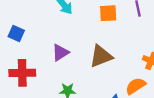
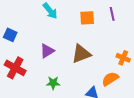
red cross: (22, 73) -> (15, 68), turned 30

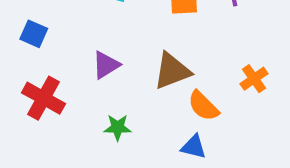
orange cross: (123, 58) -> (254, 79), turned 32
orange semicircle: (110, 79) -> (203, 106), moved, turned -102

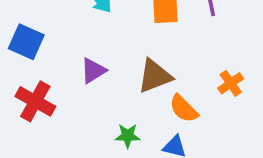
blue square: (34, 34) -> (26, 42), size x1.4
green star: (118, 127) -> (128, 136), moved

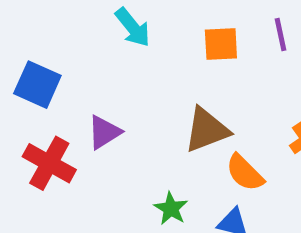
purple triangle: (93, 71) -> (104, 132), moved
green star: (128, 136) -> (171, 209), turned 30

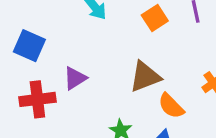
orange square: (221, 44) -> (155, 18), turned -30
red cross: (49, 163) -> (37, 99), turned -36

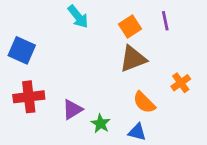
brown triangle: (145, 77) -> (133, 59), moved
purple triangle: (75, 78) -> (72, 109), moved

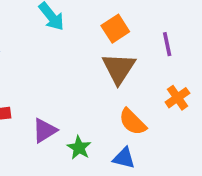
purple line: (165, 21) -> (167, 44), moved
brown triangle: (133, 59) -> (119, 68), turned -36

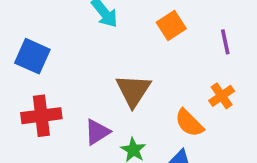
brown triangle: (119, 68) -> (133, 90), moved
orange cross: (177, 98) -> (222, 96), moved

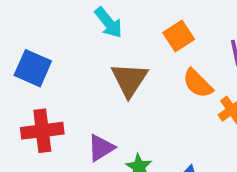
brown triangle: (133, 90) -> (129, 80), moved
orange semicircle: (189, 123) -> (198, 83), moved

